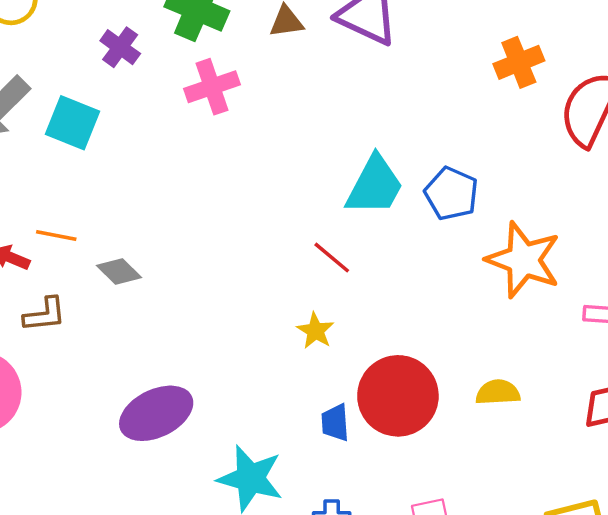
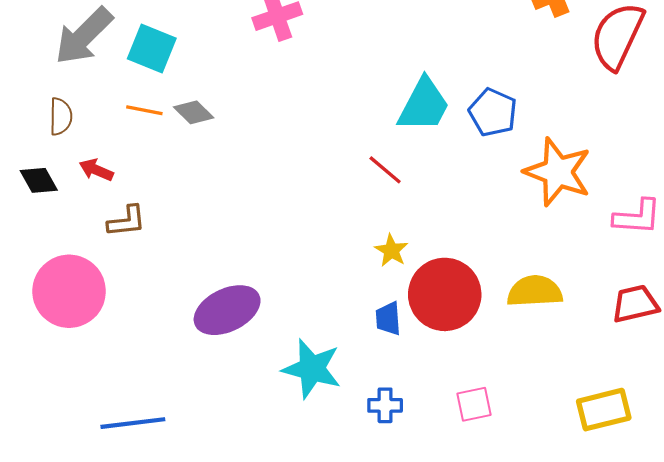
orange line: (56, 235) -> (144, 110), moved
gray diamond: (119, 271) -> (194, 112), moved
yellow star: (315, 331) -> (391, 250), moved
yellow semicircle: (498, 392) -> (535, 291), size x1.4

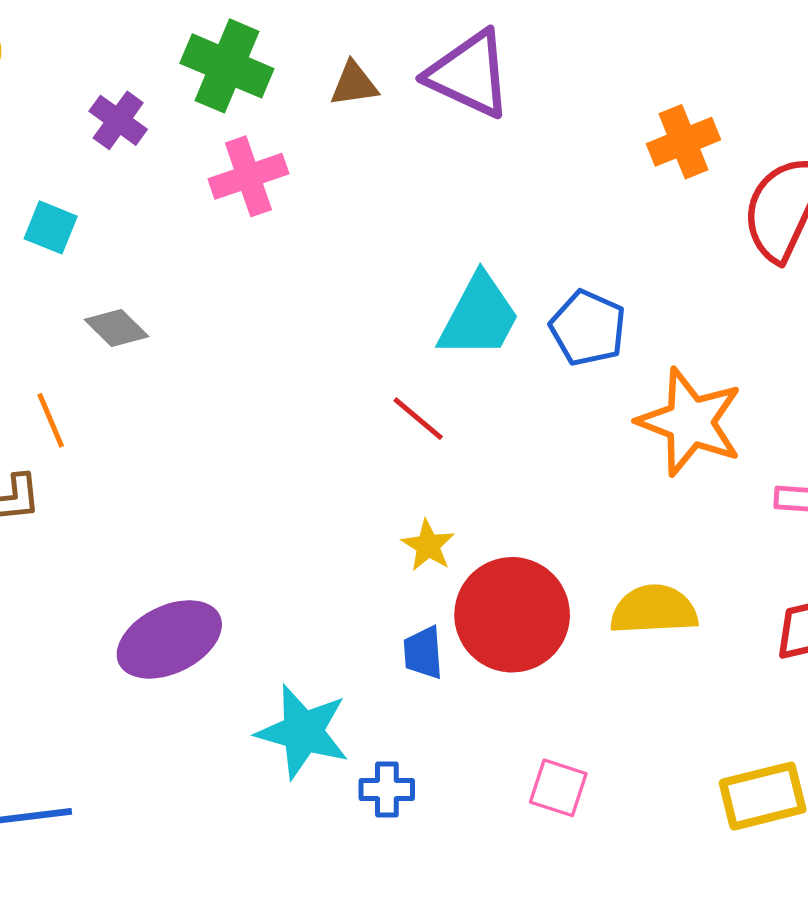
cyan square: (152, 49) -> (51, 227), size x0.7
orange line: (144, 110) -> (51, 420), moved, turned 56
pink square: (474, 404) -> (558, 788), turned 30
blue cross: (385, 405) -> (387, 789), moved

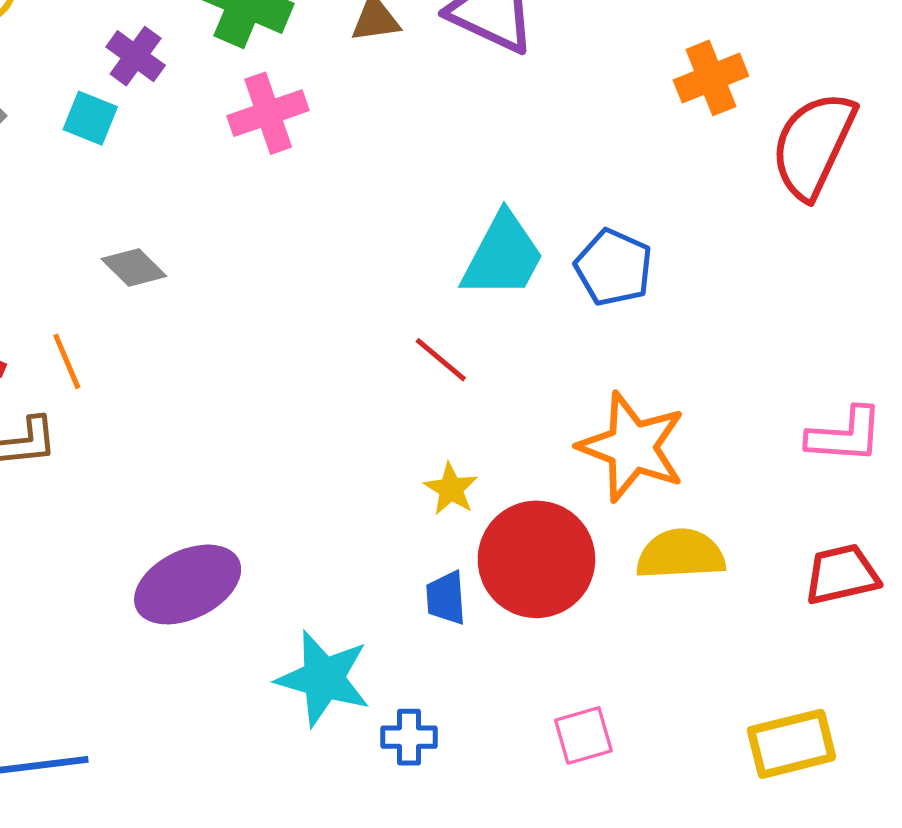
cyan square: (51, 227) -> (90, 118), moved
orange star: (690, 422) -> (632, 447), moved
pink square: (558, 788) -> (583, 735), turned -34

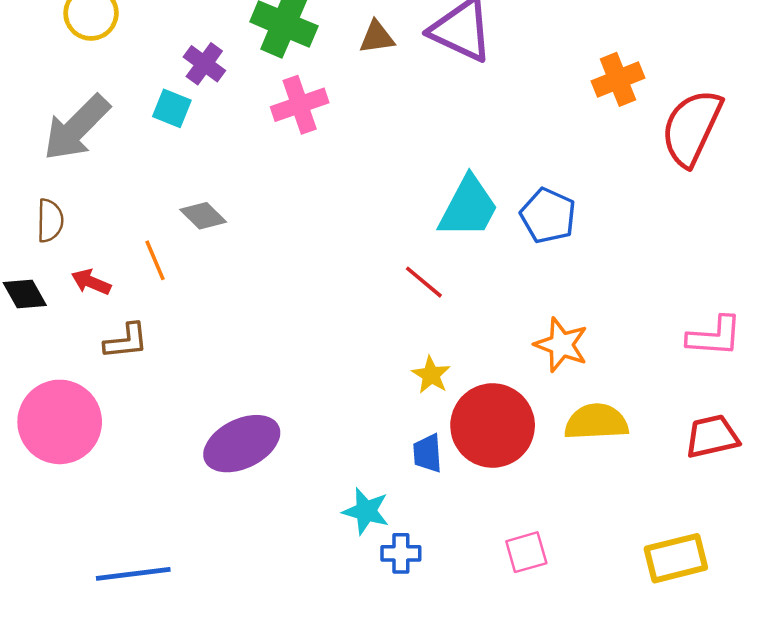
orange line: (67, 361) -> (155, 260), moved
orange star: (632, 447) -> (561, 345), size x0.7
cyan star: (323, 678) -> (366, 511), moved, size x0.7

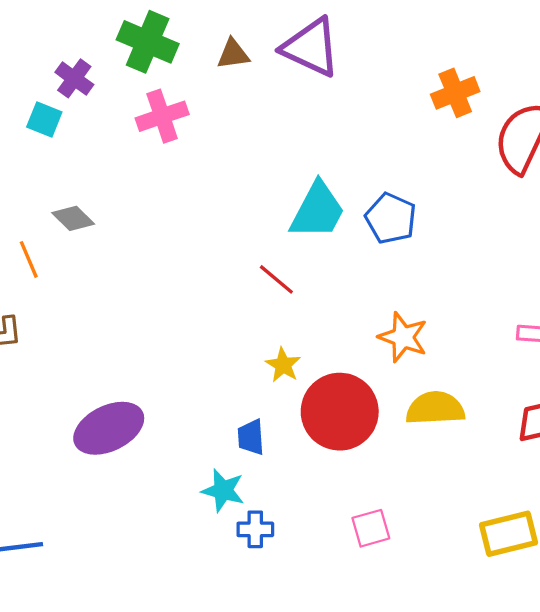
blue trapezoid: (427, 453) -> (251, 437), moved

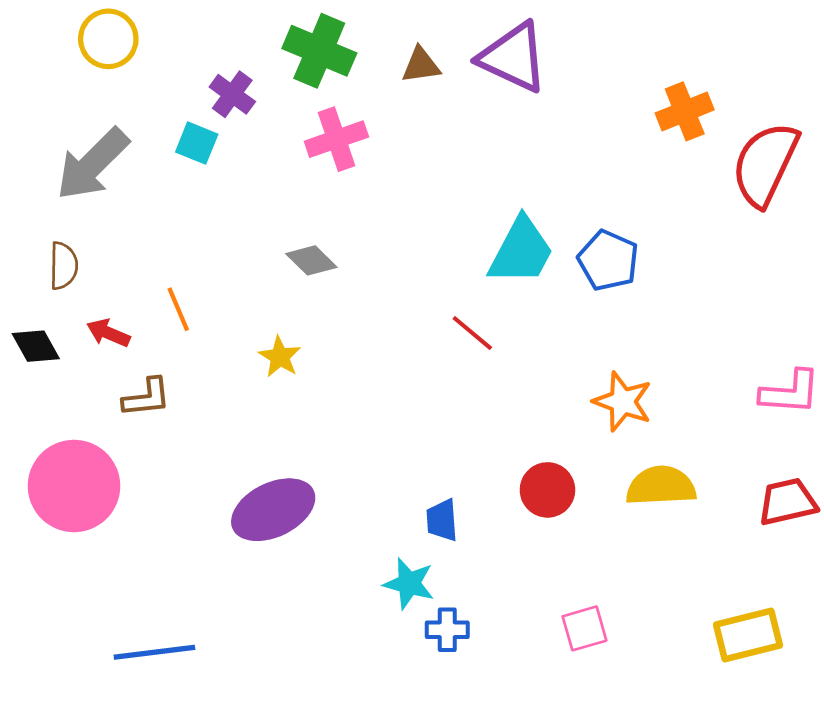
gray diamond: (73, 218) -> (311, 260), moved
yellow star: (283, 365) -> (280, 357), moved
red circle: (340, 412) -> (547, 490), size x0.6

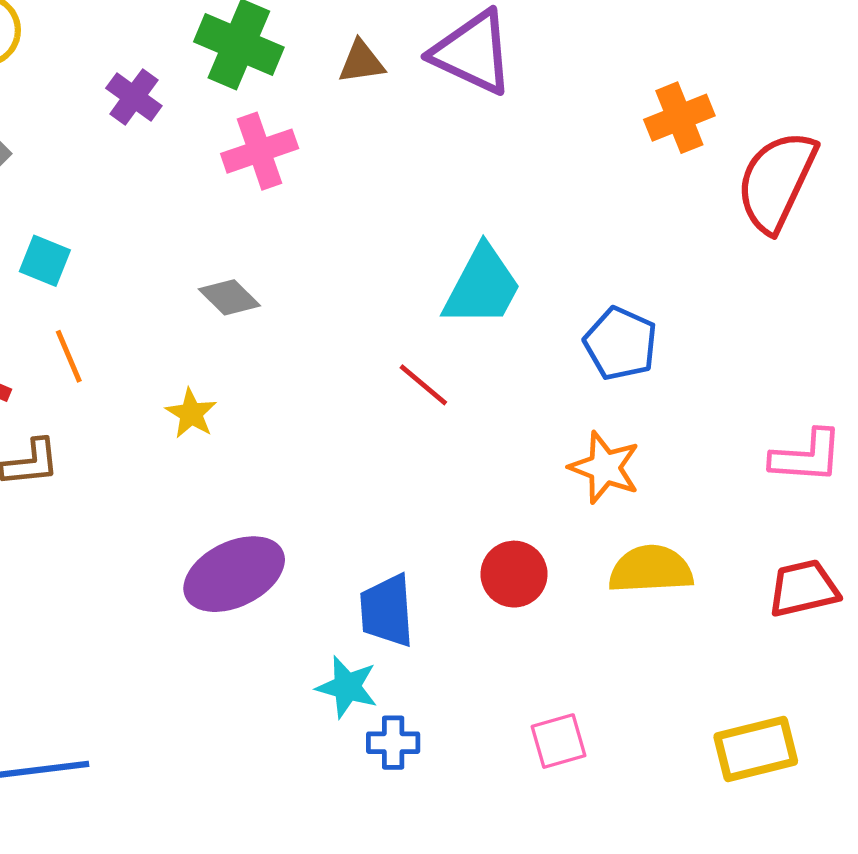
cyan square: (197, 143) -> (45, 261), moved
blue pentagon: (608, 260) -> (621, 343), moved
purple ellipse: (273, 510) -> (234, 574), moved
blue trapezoid: (442, 520) -> (387, 611), size x1.4

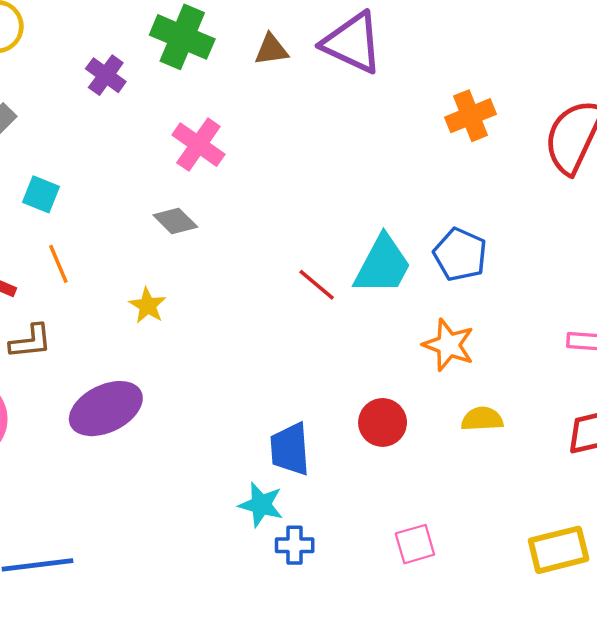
orange cross: (679, 118) -> (471, 116), moved
pink cross: (260, 151) -> (198, 145), moved, turned -36
cyan trapezoid: (482, 286) -> (383, 265), moved
yellow semicircle: (651, 569) -> (482, 419), size x0.7
purple ellipse: (234, 574) -> (106, 409), moved

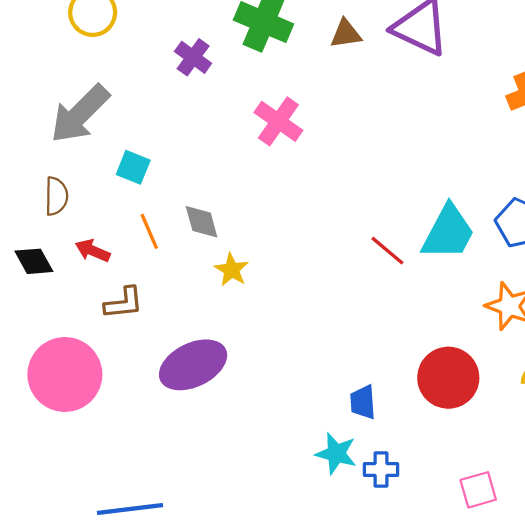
gray diamond: (175, 221) -> (202, 222), moved, turned 30
red circle: (383, 422) -> (448, 378), size x1.4
blue trapezoid: (290, 449) -> (363, 402), size x0.7
blue cross: (295, 545) -> (381, 470), moved

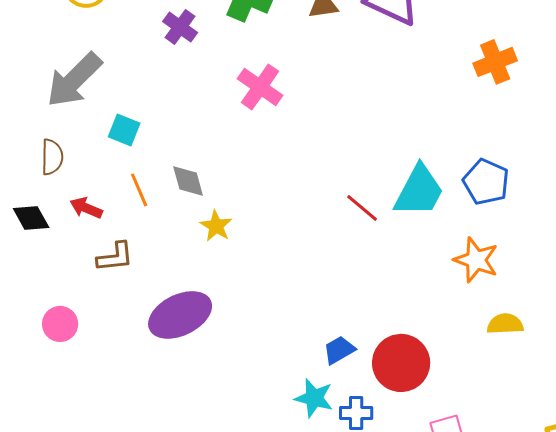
pink circle: (65, 374) -> (60, 324), size x0.5
red circle: (448, 378) -> (401, 363), moved
blue trapezoid: (363, 402) -> (339, 350), turned 64

